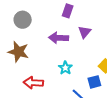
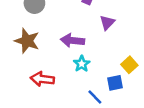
purple arrow: (58, 38) -> (73, 40), moved

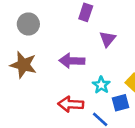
cyan star: (82, 64) -> (101, 85), moved
red arrow: (42, 79) -> (71, 104), moved

